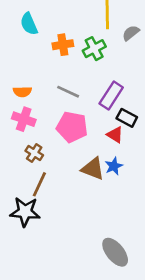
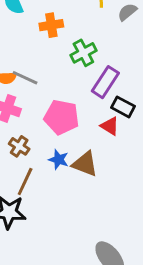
green cross: (94, 49) -> (83, 53), moved
gray line: (68, 92) -> (25, 78), moved
blue star: (114, 166) -> (59, 160), moved, turned -30

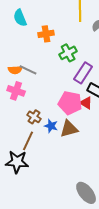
pink pentagon: (62, 117) -> (70, 103), moved
brown cross: (19, 146) -> (34, 117), moved
brown triangle: (85, 164) -> (69, 129), turned -36

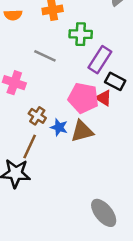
green cross: (68, 53) -> (81, 34), turned 30
orange semicircle: (15, 70) -> (13, 15), moved
gray line: (28, 70) -> (45, 56), moved

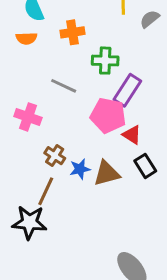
black rectangle: (115, 81) -> (145, 166), moved, turned 30
pink pentagon: (83, 98) -> (108, 115), moved
blue star: (59, 127) -> (80, 169), turned -30

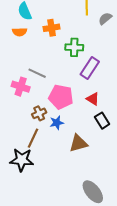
gray line: (64, 86) -> (37, 73), moved
pink pentagon: (108, 115) -> (61, 97), moved
brown cross: (55, 156) -> (39, 113), turned 32
brown triangle: (107, 173) -> (78, 143), moved

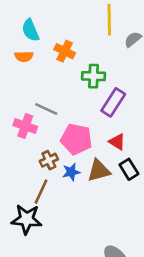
orange cross: (52, 28) -> (65, 51), turned 35
brown triangle: (78, 143) -> (99, 171), moved

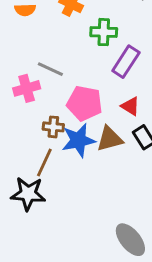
pink cross: (25, 126) -> (27, 88), turned -35
brown cross: (49, 160) -> (53, 127), turned 30
blue star: (71, 172) -> (78, 140), size x1.6

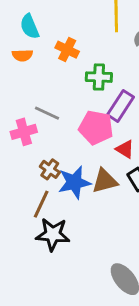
pink pentagon: (84, 103) -> (96, 128), moved
brown cross: (53, 127) -> (50, 169), turned 30
black star: (28, 194) -> (53, 234), moved

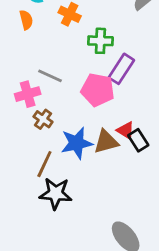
orange semicircle: (22, 55) -> (26, 20), turned -102
red triangle: (125, 149) -> (126, 130), moved
brown cross: (50, 169) -> (43, 119), moved

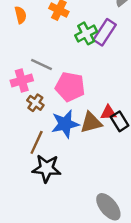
green cross: (100, 41) -> (86, 33), turned -30
purple rectangle: (121, 69) -> (105, 32), moved
pink pentagon: (98, 90) -> (70, 87), moved
red triangle: (126, 130) -> (108, 113), turned -35

